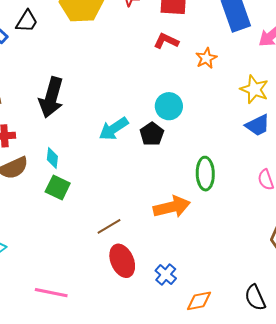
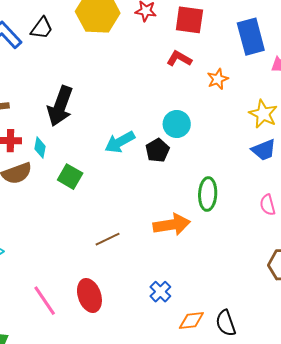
cyan diamond: (52, 158) -> (40, 148), moved
green square: (58, 188) -> (70, 177), moved
red ellipse: (122, 261) -> (89, 296), moved
pink line: (51, 293) -> (45, 301), turned 40
black semicircle: (255, 298) -> (226, 323), moved

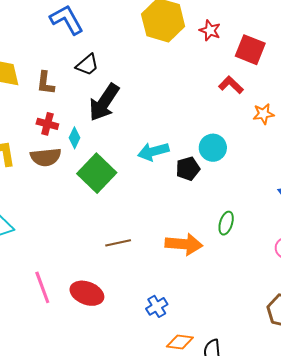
black trapezoid: (42, 28) -> (87, 65), moved
green square: (70, 177) -> (97, 173), size x1.5
green ellipse: (208, 194) -> (226, 223), size x0.7
red ellipse: (89, 296) -> (87, 293), turned -64

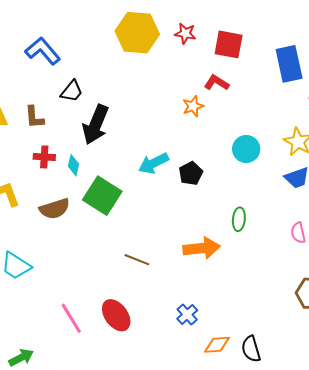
orange star: (263, 114) -> (193, 106), moved
cyan circle: (213, 148) -> (246, 149), moved
brown semicircle: (46, 157) -> (55, 209), moved
brown line: (118, 243) -> (137, 260), turned 45
red ellipse: (87, 293) -> (116, 315), turned 44

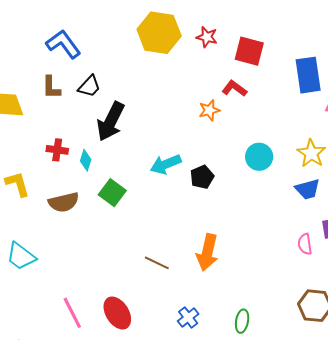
brown L-shape: (34, 117) -> (51, 88), moved
green square: (102, 196) -> (112, 193), size x0.7
green ellipse: (239, 219) -> (242, 321), moved
orange arrow: (202, 248) -> (207, 252), turned 105
brown line: (137, 260) -> (157, 263), moved

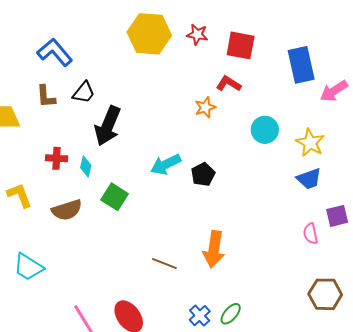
cyan circle: (259, 157) -> (265, 130), moved
green ellipse: (242, 321) -> (231, 314), moved, turned 35

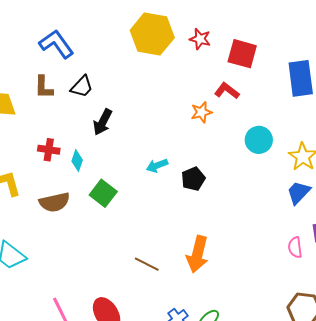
black arrow: (108, 126) -> (103, 122), size x0.7
cyan arrow: (166, 164) -> (157, 166), size x0.7
blue trapezoid: (309, 179) -> (299, 192), turned 148

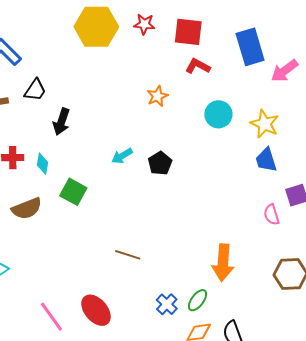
red L-shape: (227, 91) -> (198, 66), moved
blue trapezoid: (299, 192) -> (266, 160), turned -52
orange arrow: (197, 254) -> (223, 263), moved

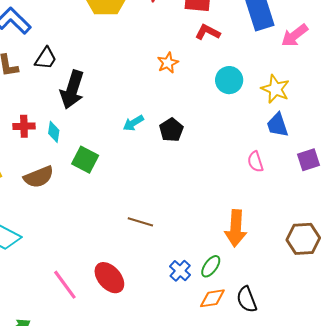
black arrow: (61, 122) -> (72, 90), size x1.4
pink semicircle: (272, 215) -> (255, 162), moved

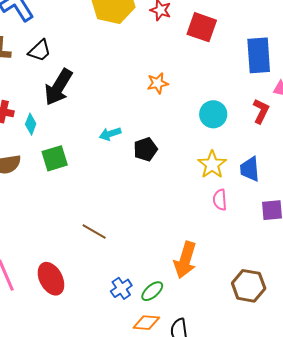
red L-shape: (208, 32) -> (261, 111), moved, turned 75
yellow star: (275, 89) -> (212, 165), moved
green square: (85, 160) -> (55, 158), turned 32

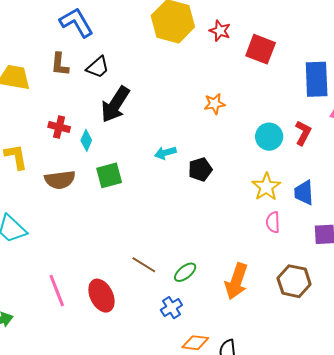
red L-shape: (261, 111) -> (303, 133), moved
brown line: (94, 232) -> (144, 265), moved
brown hexagon: (249, 286) -> (294, 281), moved
green ellipse: (152, 291) -> (185, 272), moved

